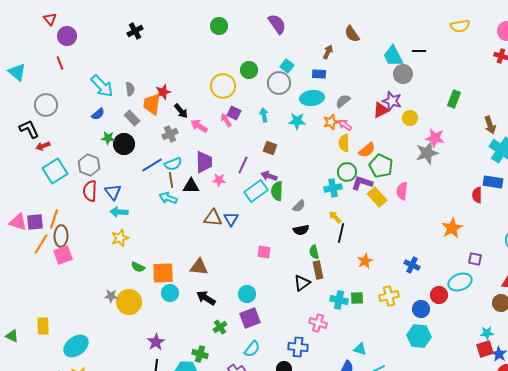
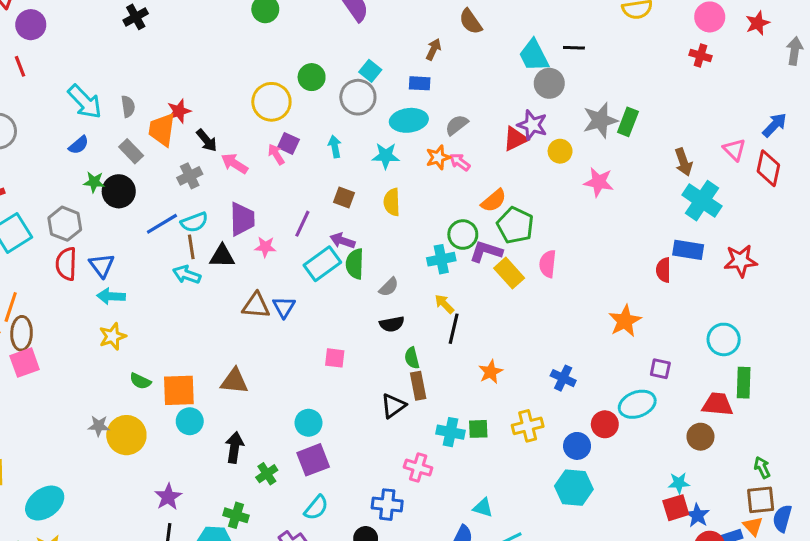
yellow semicircle: (344, 143) -> (392, 202), moved
gray star: (427, 153) -> (600, 120), moved
black arrow: (206, 298) -> (234, 447), moved, turned 66

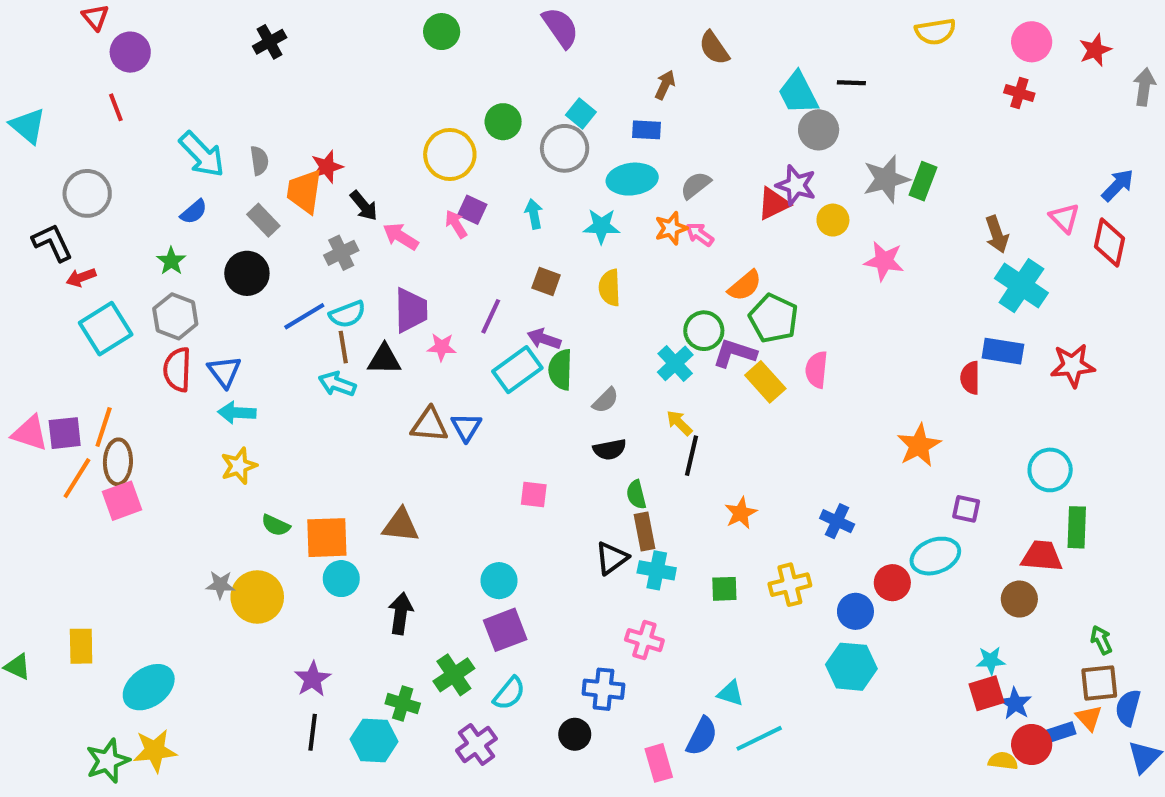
green star: (94, 182) -> (171, 261), moved, turned 30
cyan cross: (441, 259) -> (675, 363), turned -32
cyan cross: (450, 432) -> (657, 570), moved
green cross: (267, 474) -> (454, 675), moved, size x1.4

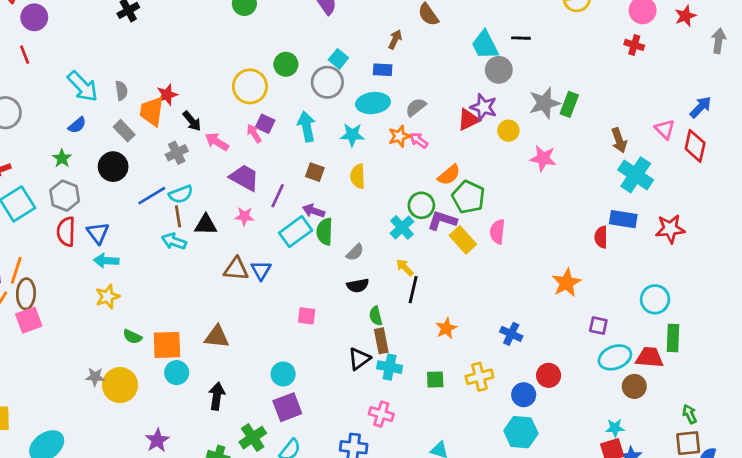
cyan arrow: (534, 214) -> (307, 127), size x1.5
purple trapezoid: (411, 310) -> (244, 178), moved, turned -60
cyan ellipse: (935, 556) -> (615, 357), moved

